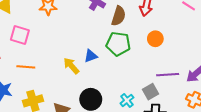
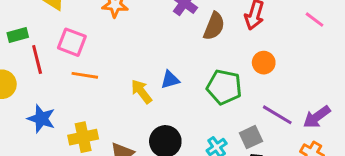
green pentagon: (118, 44) -> (224, 87), moved
orange line: (26, 67) -> (85, 75), moved
purple line: (168, 75) -> (277, 115), turned 30

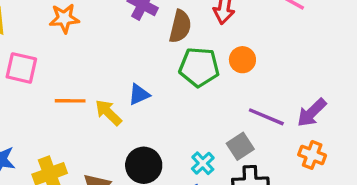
orange line: (85, 75) -> (70, 101), moved
green pentagon: (224, 87) -> (199, 67), moved

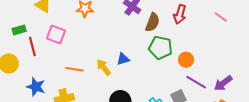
orange circle: (242, 60) -> (186, 60), moved
orange line: (70, 101) -> (75, 69), moved

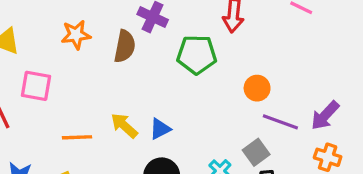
brown semicircle: (152, 22) -> (125, 46), moved
green pentagon: (160, 48) -> (197, 55), moved
blue triangle: (123, 59) -> (160, 129), moved

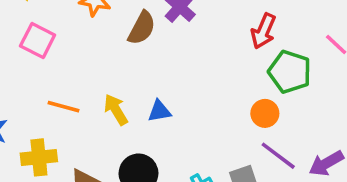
green pentagon: (197, 55) -> (290, 72), moved
blue triangle: (160, 129) -> (159, 111), moved

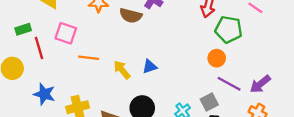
brown semicircle: (142, 28) -> (131, 16), turned 85
orange line: (63, 107) -> (89, 58), moved

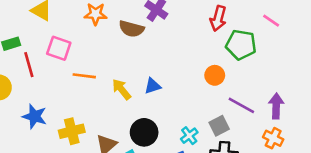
orange circle: (217, 58) -> (215, 75), moved
purple arrow: (260, 84) -> (276, 106), turned 130

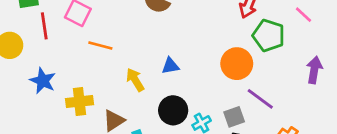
orange circle: (215, 75) -> (237, 64), size x1.5
yellow arrow: (121, 89) -> (135, 80), moved
purple arrow: (276, 106) -> (314, 70), moved
black circle: (144, 132) -> (173, 110), moved

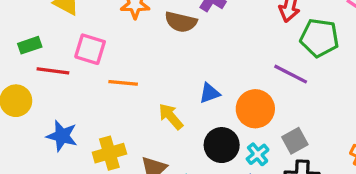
red line: (44, 26) -> (53, 71), turned -65
orange circle: (237, 64) -> (255, 109), moved
purple line: (260, 99) -> (291, 74), moved

